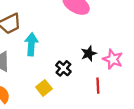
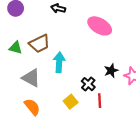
red line: (98, 86) -> (100, 101), moved

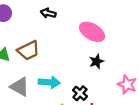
cyan arrow: (59, 62) -> (49, 82), moved, turned 90
black star: (111, 71) -> (96, 61), moved

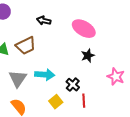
black arrow: (48, 13) -> (44, 21), moved
gray triangle: (20, 87) -> (18, 79), turned 36

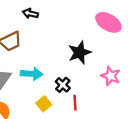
pink ellipse: (84, 29) -> (108, 22), moved
black star: (88, 56) -> (79, 53), size x1.5

